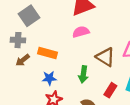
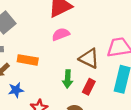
blue star: (49, 78) -> (16, 90), moved
red rectangle: (110, 90) -> (89, 87), moved

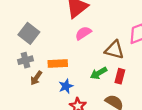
green arrow: (68, 79) -> (99, 73), turned 70
blue star: (16, 90) -> (66, 86), moved

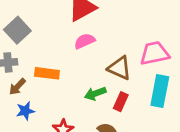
blue star: (66, 86) -> (25, 111), moved

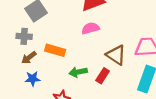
green arrow: (95, 94) -> (78, 72), moved
red rectangle: (121, 102) -> (103, 76), moved

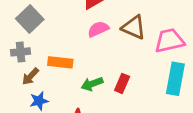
brown triangle: (116, 55) -> (134, 27), moved

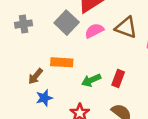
gray square: (30, 19) -> (67, 23), moved
gray cross: (21, 52) -> (24, 24), moved

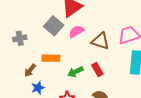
gray cross: (24, 24) -> (20, 38), moved
brown triangle: (126, 27) -> (100, 41), moved
red rectangle: (118, 78) -> (97, 69), turned -48

